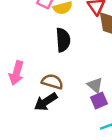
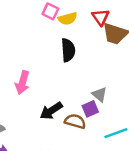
brown semicircle: (52, 82) -> (75, 121), moved
purple square: (99, 101) -> (90, 109), moved

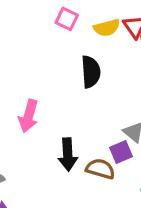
yellow semicircle: (68, 19) -> (107, 28), moved
black arrow: (51, 111) -> (68, 154), turned -60

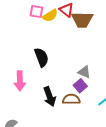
pink square: (67, 19) -> (36, 12), moved
black semicircle: (91, 72) -> (41, 57), moved

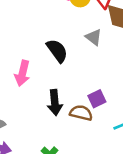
black semicircle: (41, 57) -> (57, 51), turned -30
gray triangle: (84, 72) -> (94, 37), moved

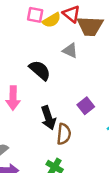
brown semicircle: (81, 113) -> (64, 134), moved, turned 95

